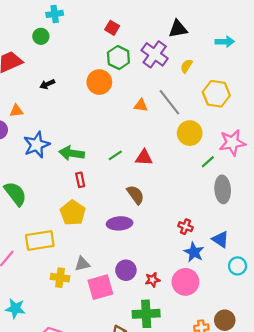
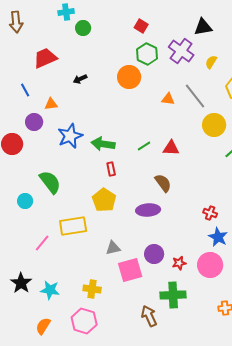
cyan cross: (55, 14) -> (66, 12), moved
green circle: (41, 36) -> (83, 28), moved
yellow cross: (60, 278) -> (92, 289), moved

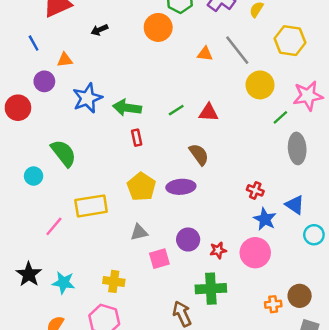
yellow pentagon: (104, 200) -> (141, 187), moved
pink square: (130, 270) -> (159, 259), size x0.7

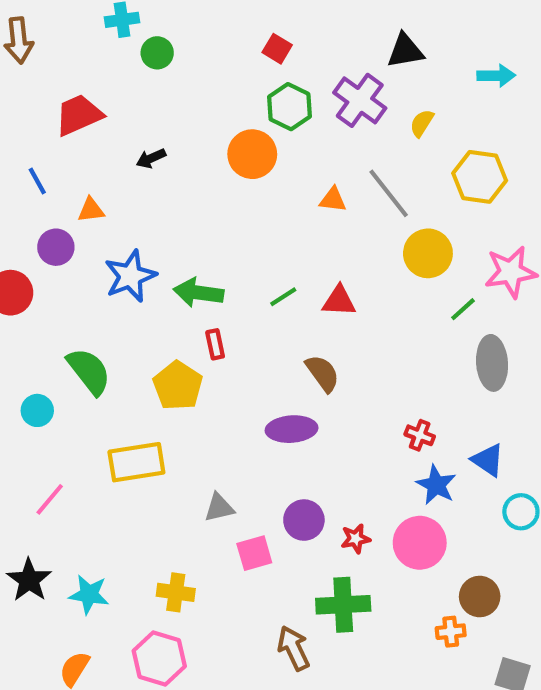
yellow pentagon: (141, 187) -> (178, 386), moved
pink line: (54, 226) -> (50, 499), moved
brown circle: (300, 296) -> (480, 597), moved

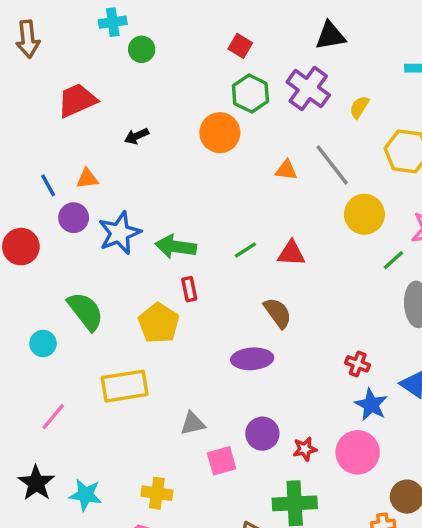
black triangle: (405, 51) -> (330, 36), moved
blue line: (37, 181) -> (48, 185), moved
purple circle: (56, 247) -> (74, 218), moved

